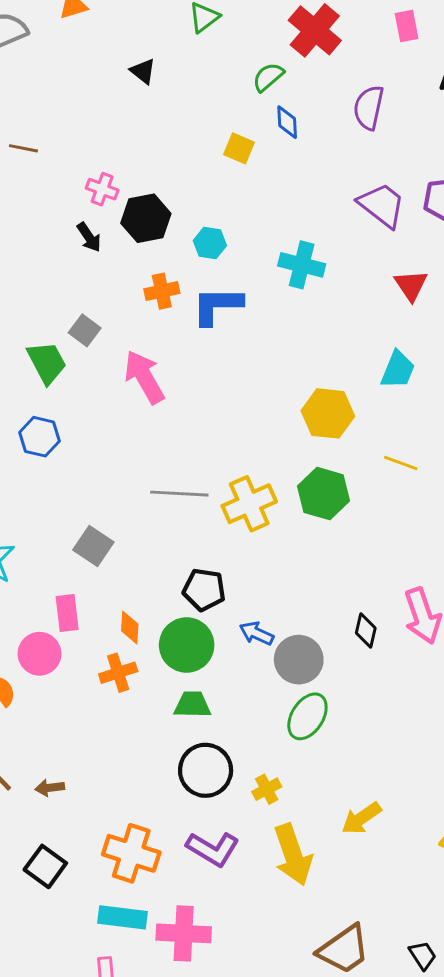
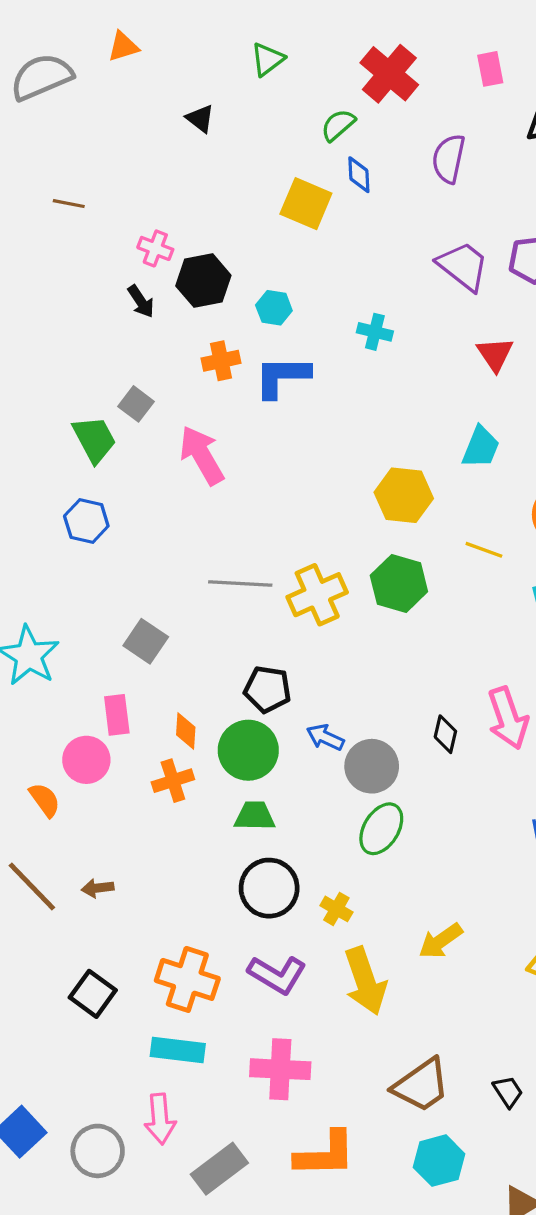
yellow square: (239, 148) -> (306, 204), size x1.5
cyan cross: (302, 265) -> (375, 332), size x0.7
brown arrow: (50, 788) -> (98, 888), moved
yellow cross: (267, 789) -> (336, 909), turned -32
pink cross: (184, 933) -> (280, 1069), moved

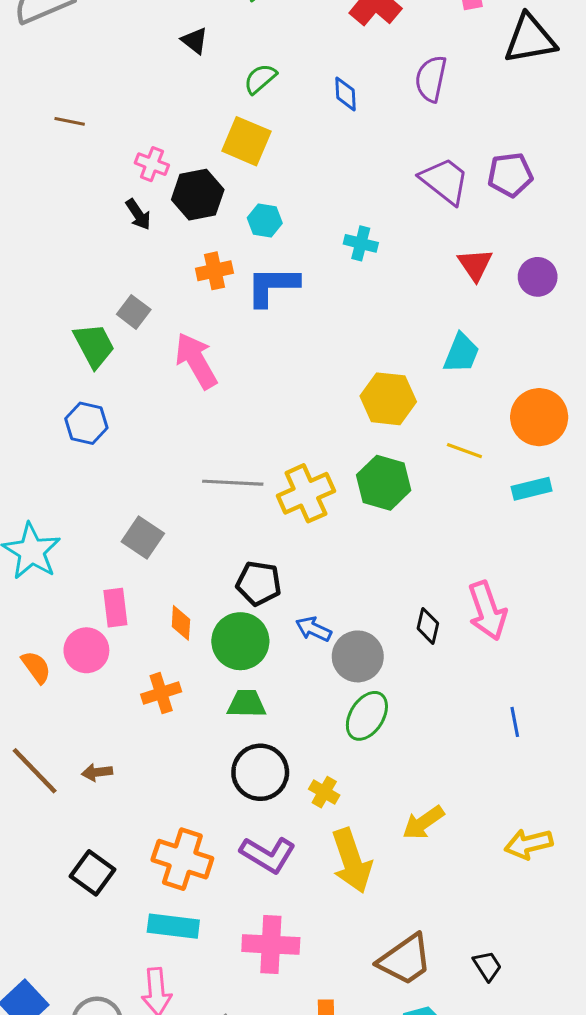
green semicircle: (338, 125) -> (260, 79), moved
yellow square: (306, 204) -> (246, 141), moved
orange cross: (173, 781) -> (161, 693), moved
orange semicircle: (45, 800) -> (36, 667), moved

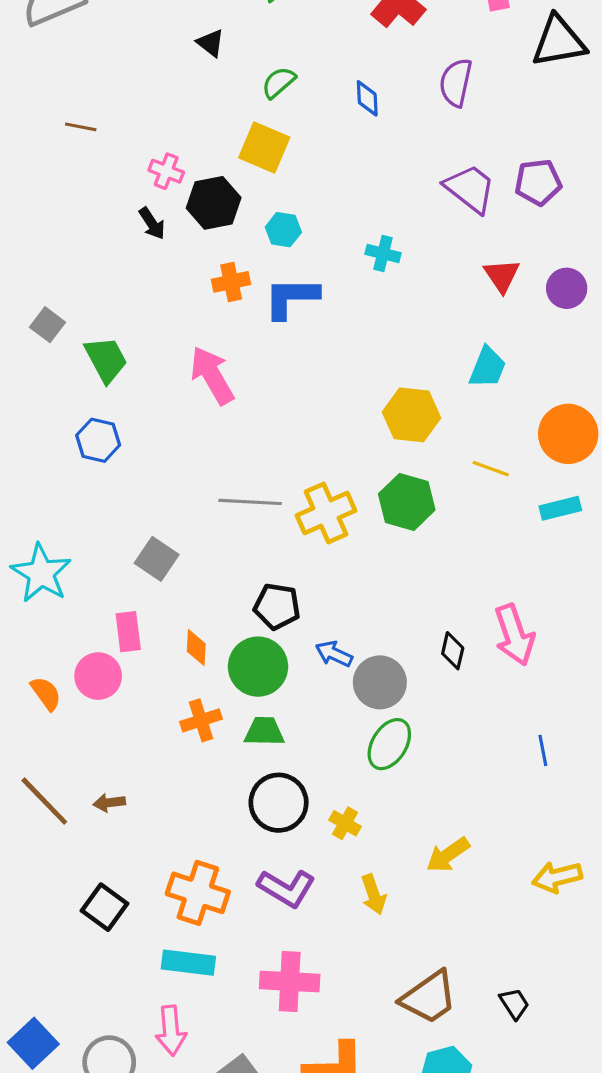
gray square: (134, 312) -> (47, 325), moved
orange cross: (161, 693) -> (201, 720), moved
yellow arrow: (352, 861) -> (374, 894), size x0.6

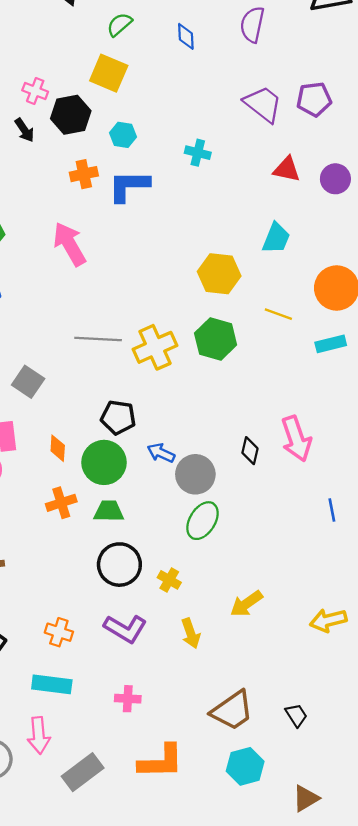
red triangle: (502, 276) -> (287, 169), turned -44
blue line: (543, 750) -> (332, 510), moved
orange cross: (198, 893) -> (59, 632), size x0.6
pink cross: (290, 982) -> (128, 699), size x0.6

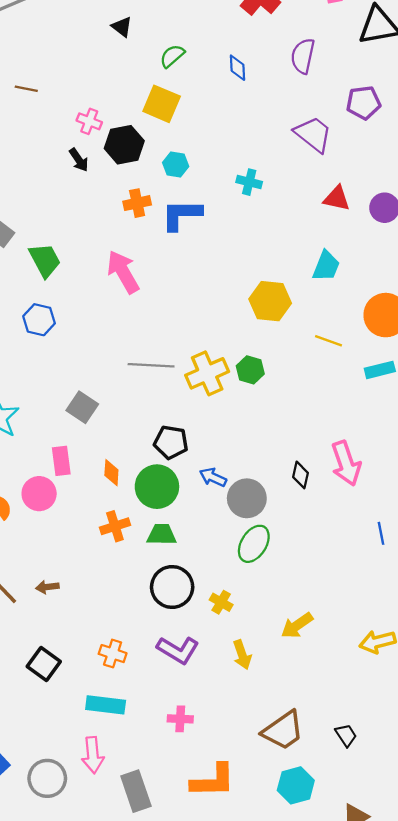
purple pentagon: (314, 99) -> (364, 103), moved
green hexagon: (216, 339) -> (250, 370), moved, size x0.7
gray rectangle: (83, 772) -> (136, 791), turned -72

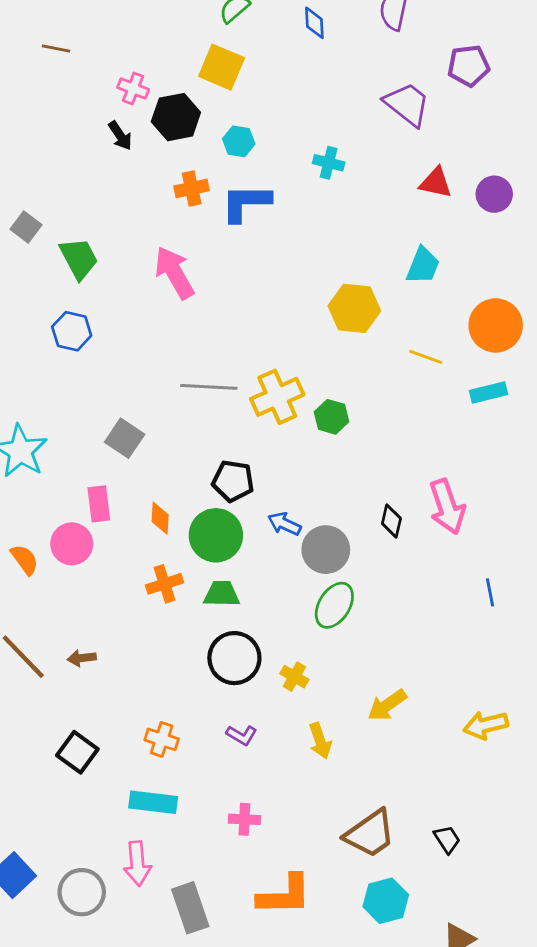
green hexagon: (250, 370) -> (331, 417), moved
purple L-shape: (178, 650) -> (242, 735), size x0.6

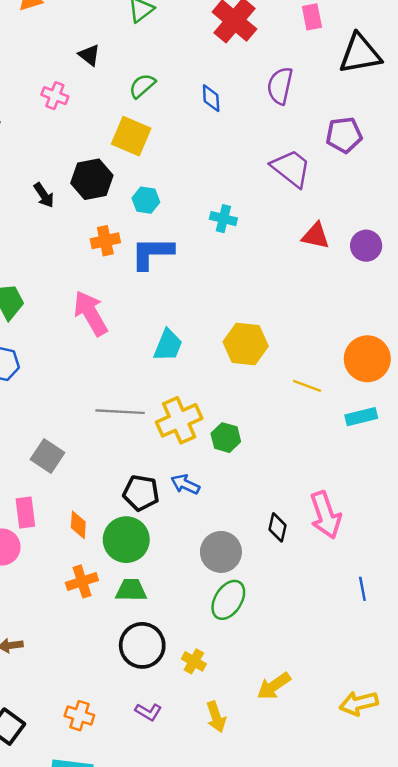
pink cross: (133, 89) -> (55, 96), moved
cyan trapezoid: (423, 266) -> (168, 345), moved
blue arrow: (284, 524) -> (185, 484), moved

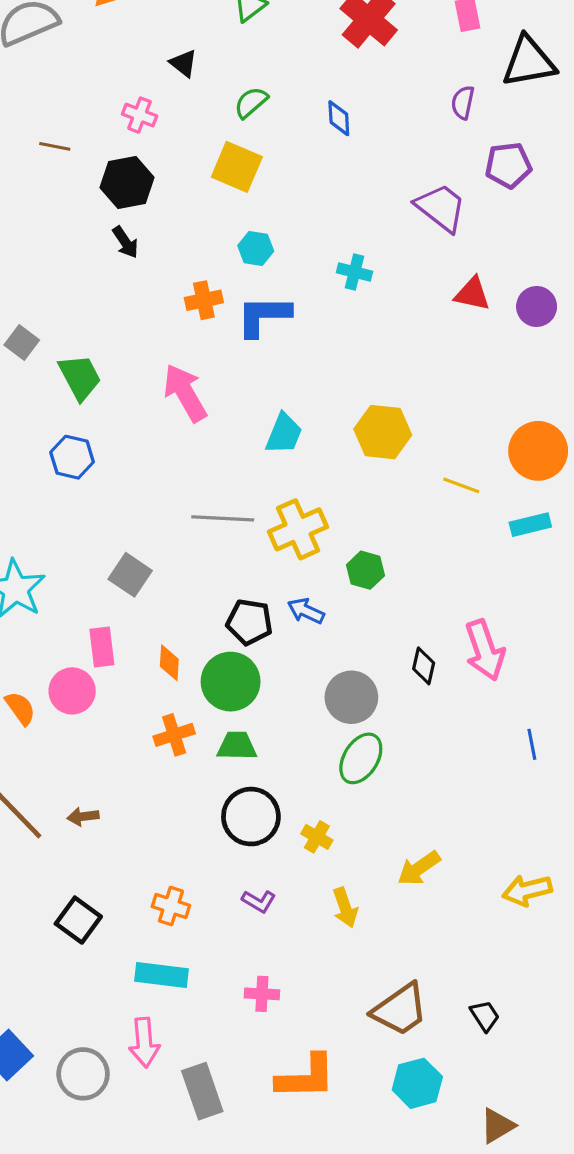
purple semicircle: (280, 86) -> (463, 102), moved, size x0.7
black hexagon: (92, 179) -> (127, 183), moved
green hexagon: (226, 438) -> (366, 570), moved

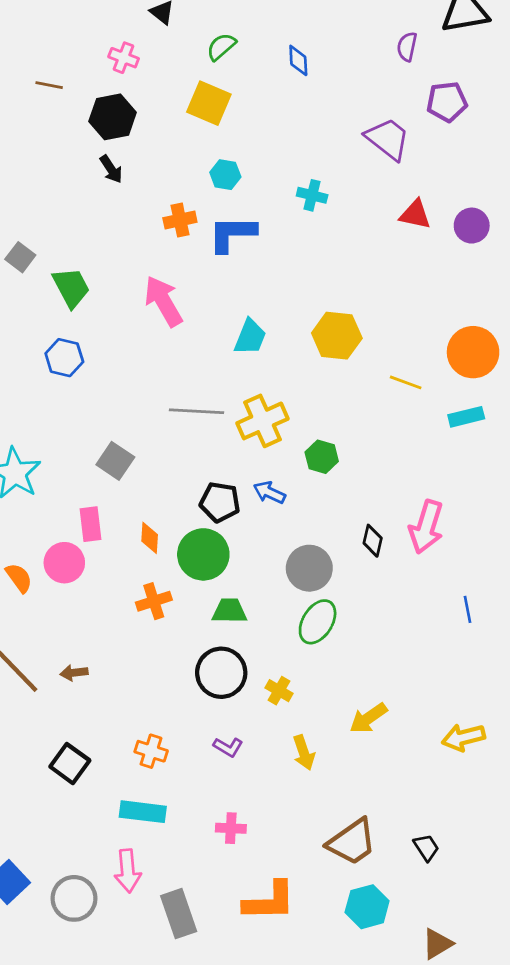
pink arrow: (485, 650) -> (426, 527), turned 36
green trapezoid: (237, 746) -> (229, 611), moved

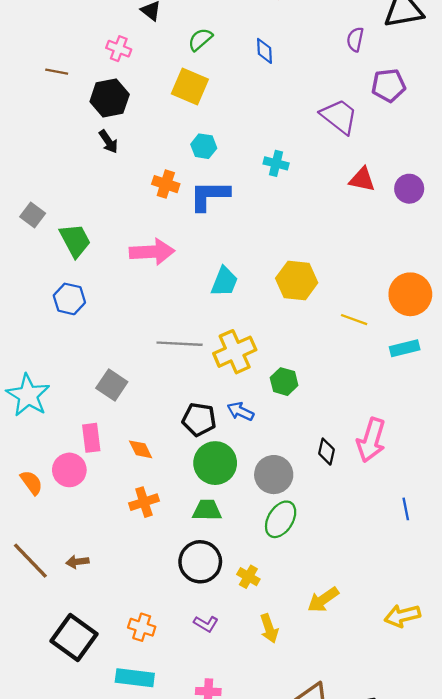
orange cross: (180, 220) -> (166, 184), turned 30
pink arrow: (163, 301) -> (152, 252), turned 117
orange diamond: (150, 538) -> (141, 449), turned -30
green circle: (203, 554) -> (215, 463), moved
black square: (70, 764) -> (74, 638), size x1.4

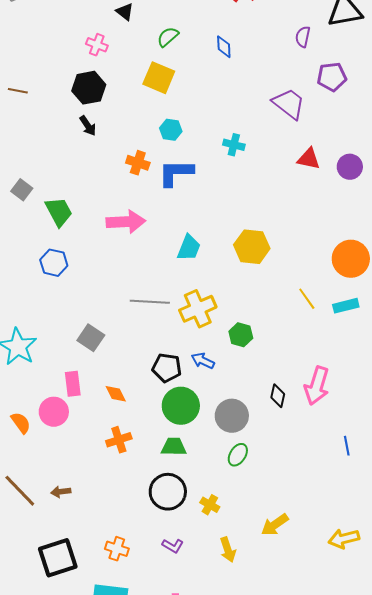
brown line: (57, 72) -> (18, 91), moved
yellow line: (354, 320) -> (307, 299), moved, turned 35
green ellipse: (281, 519) -> (238, 455), size x0.7
black square: (74, 638) -> (58, 558), turned 36

